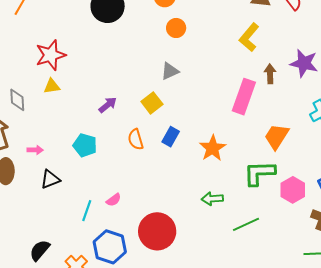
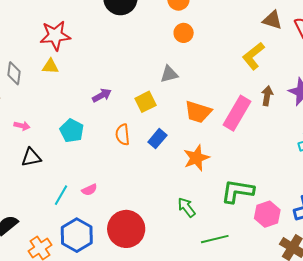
orange trapezoid: (277, 137) -> (198, 112), moved, turned -116
green arrow: (212, 199) -> (187, 207), turned 45

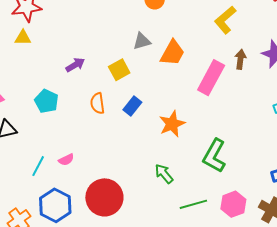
orange trapezoid: (198, 112) -> (173, 53), moved, turned -76
green L-shape: (238, 191) -> (214, 156), turned -68
pink hexagon: (267, 214) -> (233, 204), moved

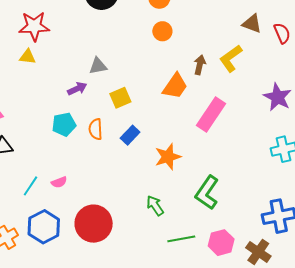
gray triangle: (142, 41) -> (98, 66), moved
brown arrow: (240, 59) -> (200, 65), moved
cyan pentagon: (46, 101) -> (64, 124), moved, turned 30

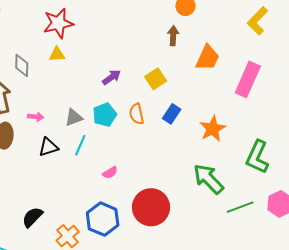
brown arrow: (200, 65) -> (173, 36), moved
gray triangle: (98, 66) -> (74, 118), moved
cyan line: (30, 186) -> (80, 145), moved
green arrow: (155, 206) -> (208, 179), size x1.6

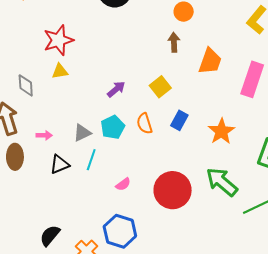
red circle: (151, 207) -> (173, 190), moved

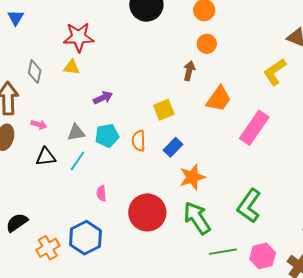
purple arrow: (116, 89) -> (103, 98), moved
orange star: (221, 131) -> (192, 177), moved
pink semicircle: (123, 184) -> (101, 193), turned 105

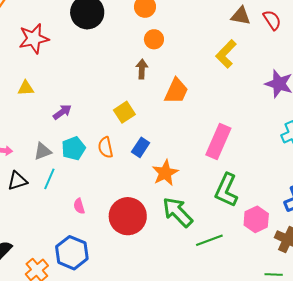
red star: (79, 37) -> (34, 39), moved
pink rectangle: (254, 128) -> (218, 142), moved
pink hexagon: (263, 256) -> (256, 219), moved

